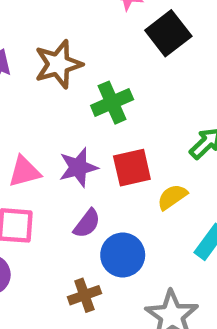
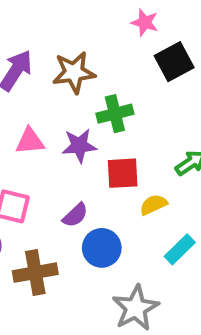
purple star: (78, 167) -> (79, 146), moved
pink triangle: (24, 172) -> (30, 141), moved
brown cross: (84, 295) -> (35, 273), moved, size x1.5

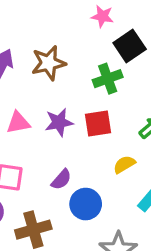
green cross: (115, 114) -> (108, 79), moved
red square: (123, 173) -> (98, 123), moved

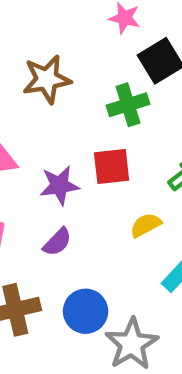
purple star: (59, 122) -> (59, 185), moved
blue circle: (86, 204) -> (86, 311), moved

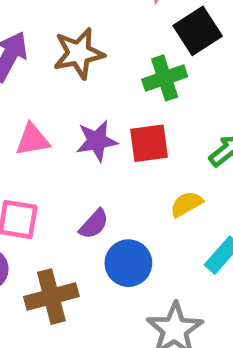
purple star: (59, 185) -> (97, 141), moved
blue circle: (86, 311) -> (128, 263), moved

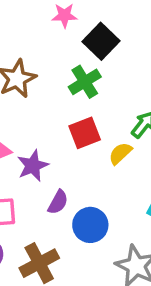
purple star: (97, 141) -> (33, 166), moved
yellow semicircle: (186, 204) -> (120, 153), moved

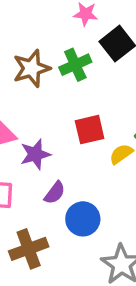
green cross: (85, 82) -> (75, 65), moved

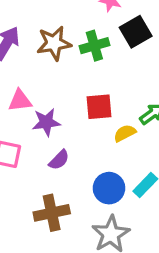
blue circle: (83, 219) -> (109, 188), moved
brown cross: (29, 249) -> (52, 213), moved

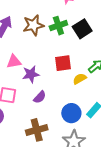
black square: (136, 32) -> (82, 29), moved

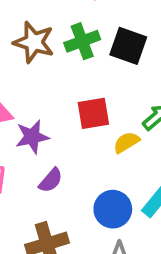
brown star: (33, 25) -> (34, 42), turned 30
black square: (82, 29) -> (128, 46), turned -36

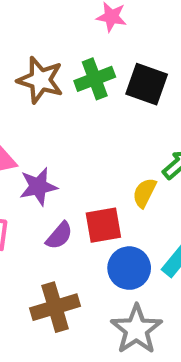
red square: (93, 113) -> (103, 225), moved
yellow semicircle: (126, 142) -> (144, 193), turned -32

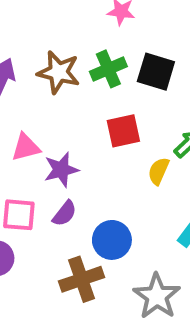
red square: (103, 225) -> (123, 131), moved
purple semicircle: (59, 236) -> (65, 213), moved
blue circle: (129, 268) -> (112, 240), moved

